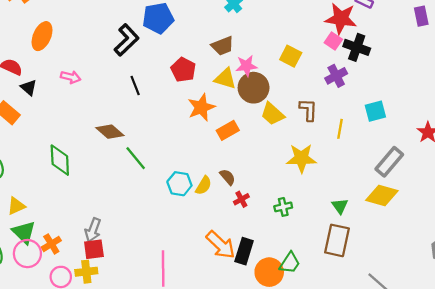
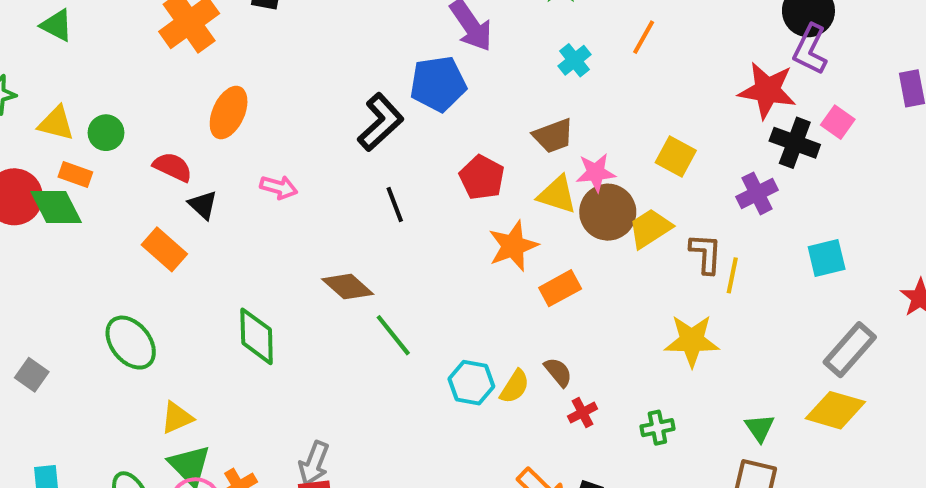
pink square: (333, 41) -> (838, 122), moved
yellow trapezoid: (272, 114) -> (650, 228), moved, turned 105
yellow line: (340, 129) -> (732, 275), moved

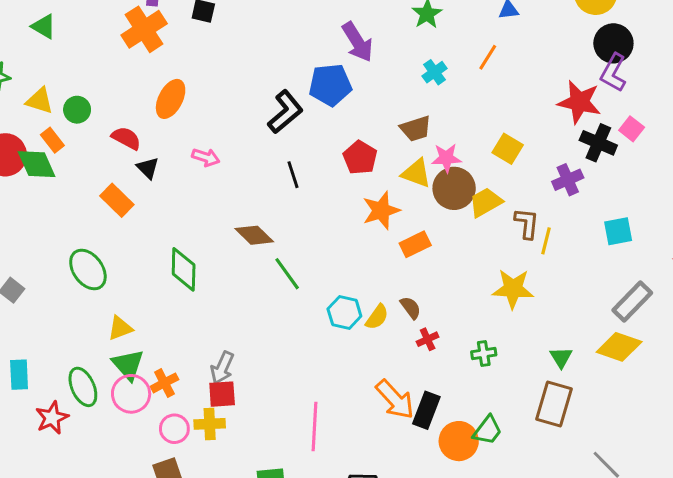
orange rectangle: (75, 174) -> (52, 140), turned 30

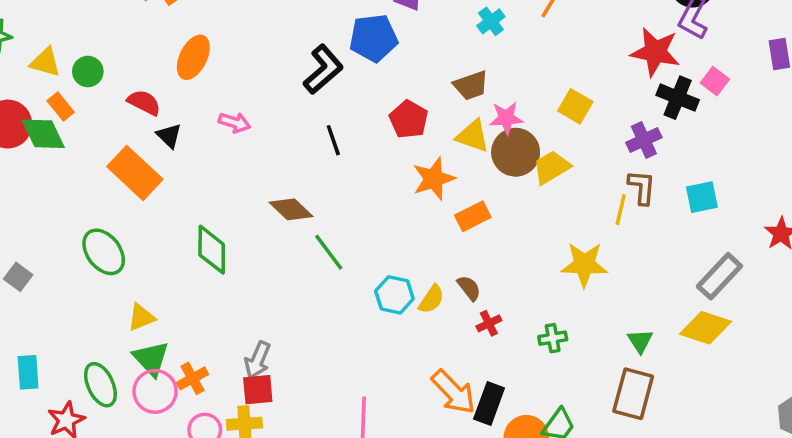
orange rectangle: (117, 200) -> (135, 173), size x1.4
brown L-shape: (527, 223) -> (642, 187), moved

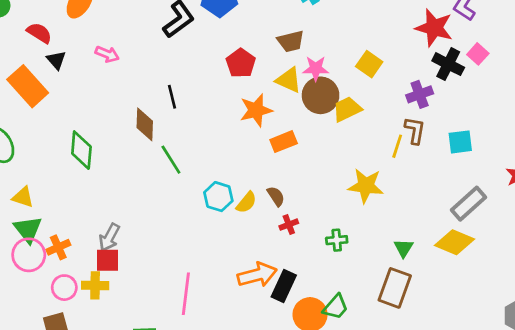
black line: (333, 140) -> (172, 97), moved
brown diamond: (291, 209) -> (145, 124), turned 44
yellow triangle: (141, 317) -> (23, 197), turned 35
orange arrow: (453, 392) -> (257, 275), turned -66

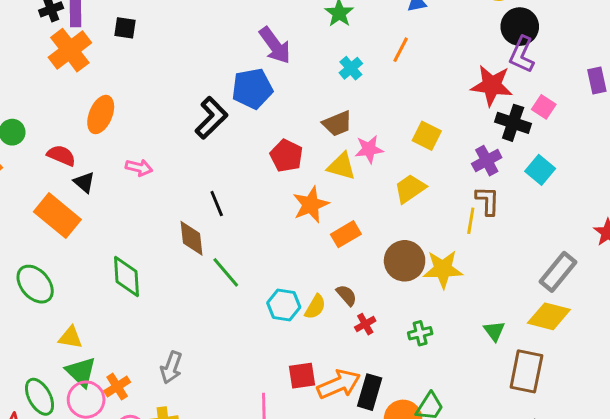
brown circle: (321, 95) -> (405, 261), moved
cyan square: (460, 142) -> (540, 170), moved, turned -35
red square: (108, 260) -> (302, 376), moved
brown rectangle: (395, 288) -> (526, 371), moved

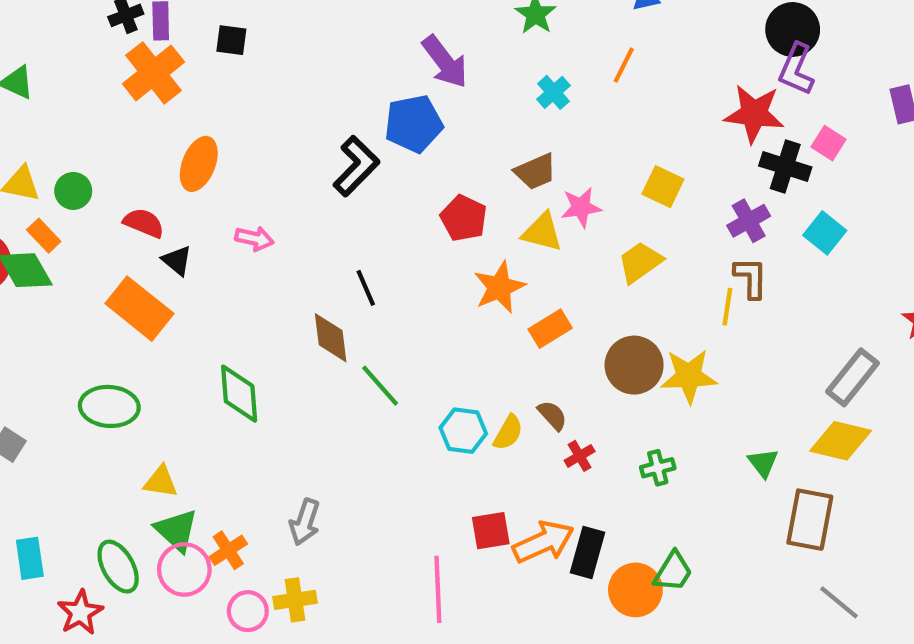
green ellipse: (35, 284) -> (109, 406), turned -45

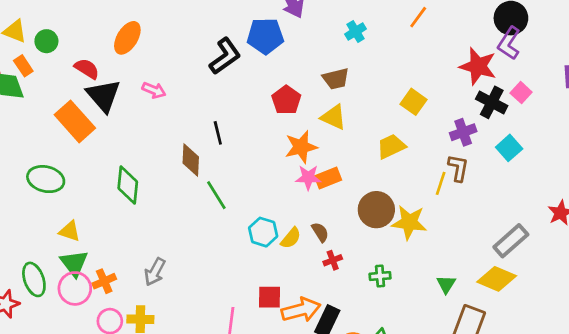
orange line: (624, 65) -> (418, 17), moved
pink star: (581, 207) -> (308, 177), moved
black triangle: (177, 261) -> (103, 96), size x1.8

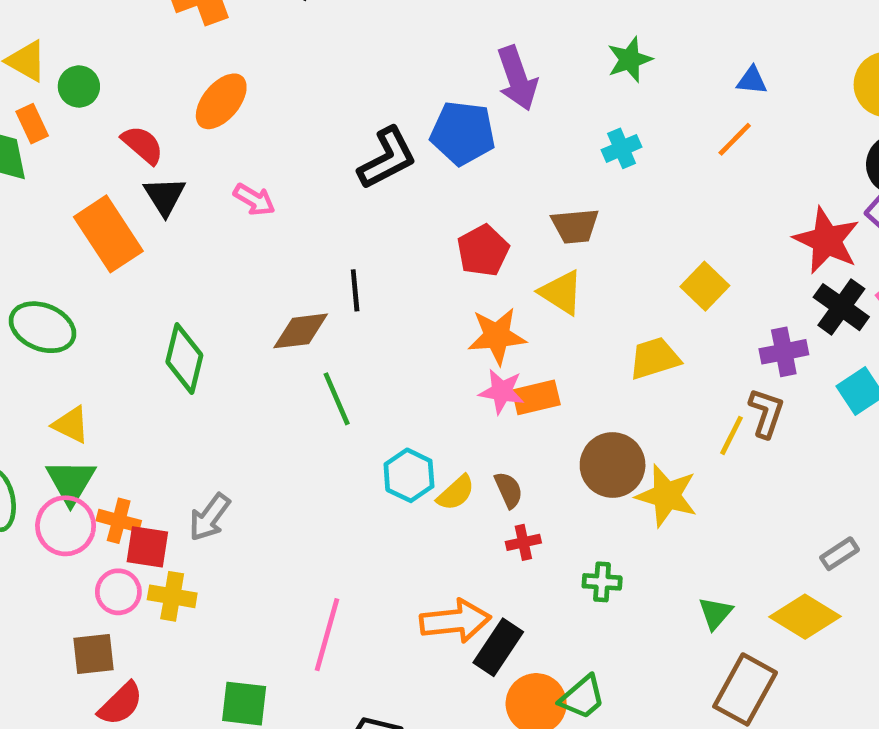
black triangle: (103, 96) -> (165, 196), size x0.7
brown diamond: (191, 160) -> (301, 331), turned 72
gray rectangle: (511, 241) -> (840, 554), size x0.6
orange cross: (104, 281) -> (119, 521), turned 30
red square: (269, 297) -> (147, 547), moved

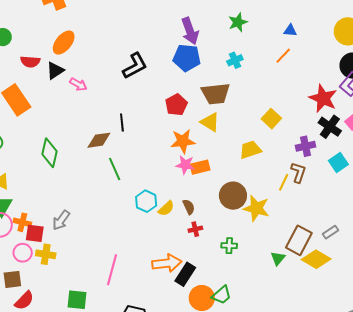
blue pentagon: (463, 133) -> (187, 58), moved
red semicircle: (143, 145) -> (30, 62), turned 144
black triangle: (165, 196) -> (55, 71), moved, turned 30
brown trapezoid: (575, 226) -> (216, 94), size x1.4
brown rectangle: (745, 689) -> (299, 240), moved

